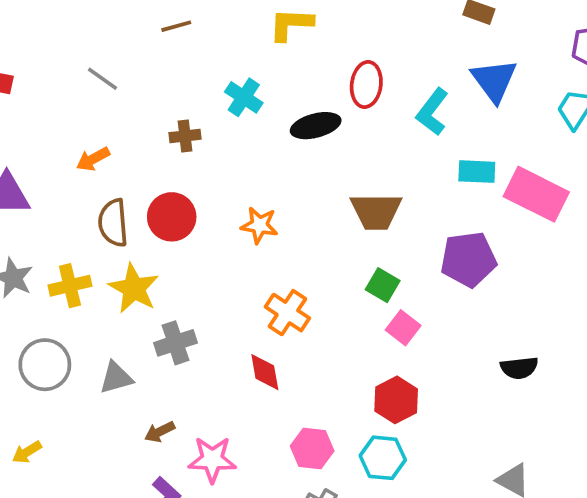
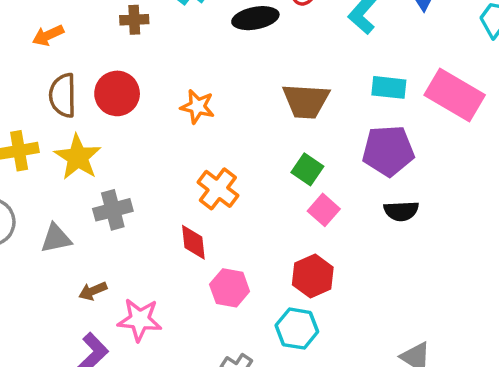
cyan rectangle: (477, 172) -> (389, 87), moved
black semicircle: (519, 368) -> (401, 211), moved
pink hexagon: (312, 448) -> (230, 288), moved

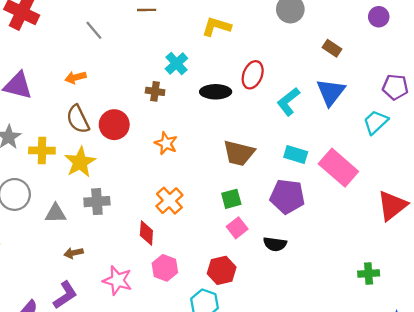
brown cross: (134, 20) -> (155, 91), moved
brown semicircle: (63, 95) -> (78, 119), turned -36
green square: (307, 169) -> (231, 199), turned 30
black semicircle: (401, 211) -> (275, 244), moved
pink star: (140, 320) -> (117, 280), moved

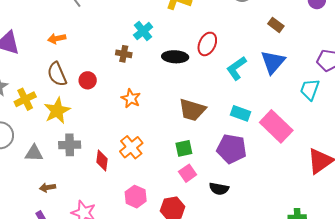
cyan trapezoid: (376, 122) -> (310, 89), turned -30
red circle: (114, 125) -> (88, 80), size x0.7
yellow cross: (42, 151) -> (25, 99), turned -30
red diamond: (146, 233) -> (102, 160), moved
pink hexagon: (165, 268) -> (136, 197), moved

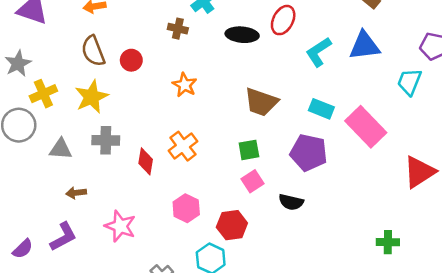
blue triangle: (273, 62) -> (364, 46), turned 40
yellow cross: (25, 99) -> (43, 94), moved

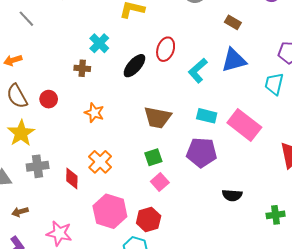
black ellipse: (242, 35) -> (134, 66), turned -45
black semicircle: (291, 202) -> (232, 195), moved
pink hexagon: (186, 208) -> (110, 211), size x1.5

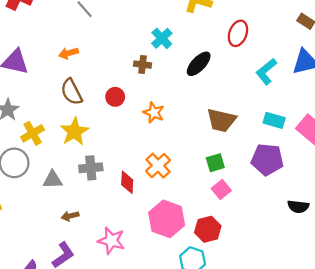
red ellipse: (166, 49) -> (238, 33), moved
red circle: (49, 99) -> (115, 97), moved

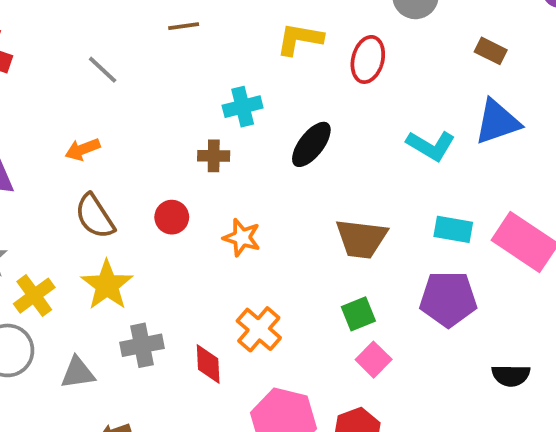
red ellipse: (238, 33) -> (368, 59), moved
cyan cross: (162, 38) -> (243, 107), turned 35
cyan L-shape: (266, 71) -> (431, 146), turned -104

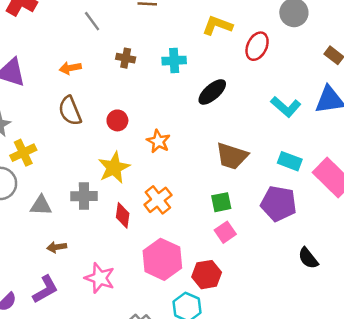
brown cross: (214, 156) -> (126, 58), moved
yellow star: (107, 285) -> (114, 168), moved
black semicircle: (511, 375) -> (308, 258), turned 40

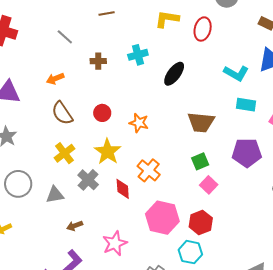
yellow cross: (23, 153) -> (64, 153), moved
cyan rectangle: (290, 161) -> (246, 105), moved
gray cross: (84, 196) -> (88, 180), turned -35
pink star: (100, 278) -> (115, 243), turned -30

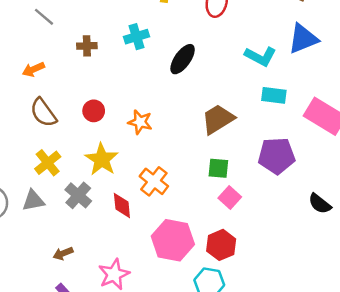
brown trapezoid: (201, 122) -> (218, 119), turned 144
green square: (200, 161) -> (218, 168), turned 30
gray triangle: (55, 195) -> (33, 201), moved

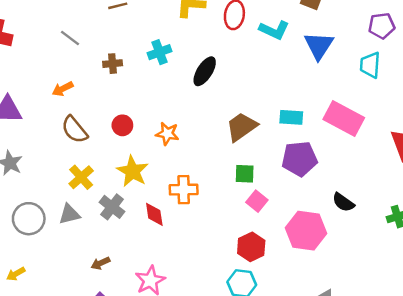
blue triangle: (303, 39) -> (319, 46), turned -32
cyan L-shape: (260, 56) -> (274, 30), moved
cyan rectangle: (274, 95) -> (291, 117), moved
orange cross: (154, 181) -> (184, 190), turned -36
pink hexagon: (173, 240) -> (306, 231), moved

